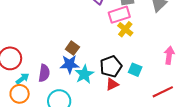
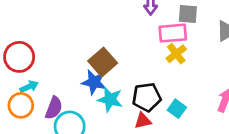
brown square: (72, 48) -> (103, 62), size x1.5
purple semicircle: (44, 73) -> (54, 108), moved
cyan star: (84, 74) -> (110, 99), turned 30

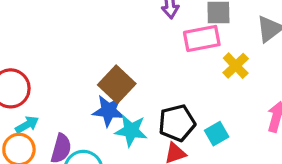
yellow cross: (176, 54) -> (236, 66), moved
cyan square: (177, 109) -> (217, 134), turned 30

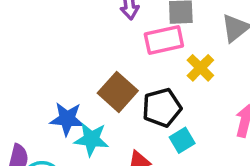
brown square: (117, 84) -> (118, 92), moved
black pentagon: (177, 123) -> (162, 108), moved

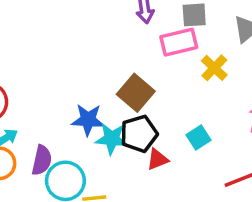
black pentagon: (162, 108) -> (139, 134), moved

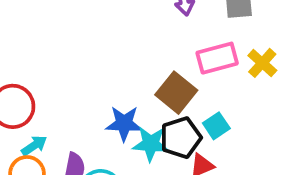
pink rectangle: (179, 42) -> (217, 58), moved
cyan square: (198, 138) -> (216, 126), moved

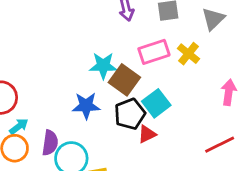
cyan square: (216, 126) -> (156, 103), size x1.4
cyan star: (151, 144) -> (103, 66), moved

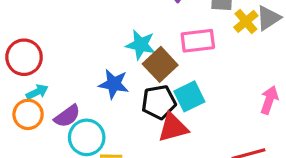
yellow cross: (188, 54) -> (246, 21), moved
red triangle: (147, 134) -> (173, 128), size x1.5
purple semicircle: (50, 143) -> (67, 116), turned 35

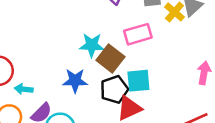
cyan arrow: (37, 92) -> (24, 89), moved, turned -138
cyan square: (189, 96) -> (138, 81), turned 30

